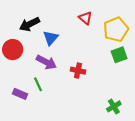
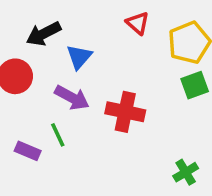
red cross: (78, 71) -> (125, 112), size x1.5

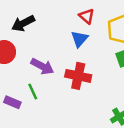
blue triangle: (79, 57) -> (79, 39), moved

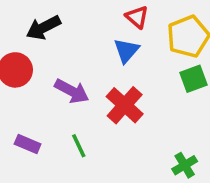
red cross: (78, 76) -> (125, 105), turned 30
green line: (33, 92) -> (79, 146), moved

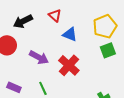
red triangle: (137, 17) -> (55, 15), moved
blue triangle: (126, 50) -> (70, 34), turned -49

